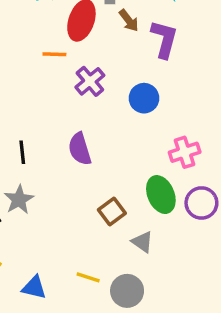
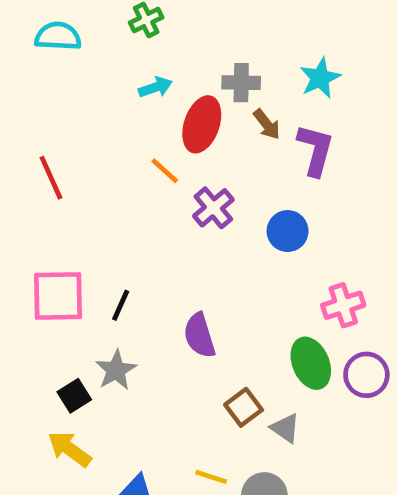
orange line: (54, 54) -> (165, 171), turned 40
purple semicircle: (80, 149) -> (199, 335), moved
black line: (22, 152) -> (121, 305), turned 30
brown square: (112, 211) -> (244, 407), moved

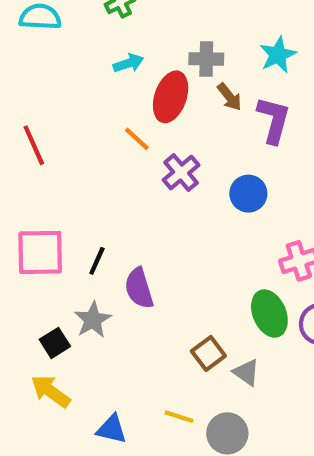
purple semicircle: (199, 335) -> (139, 288), moved

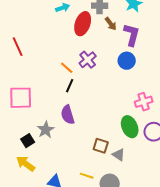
orange line: (137, 139) -> (67, 68), moved
blue circle: (248, 194) -> (127, 61), moved
black line: (97, 261) -> (70, 86), moved
brown square: (208, 353) -> (101, 146), turned -35

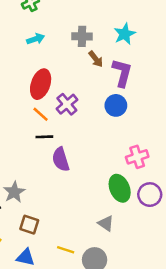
red ellipse: (83, 24) -> (41, 84), moved
black line: (70, 86) -> (44, 137), turned 64
purple semicircle: (68, 115) -> (61, 159), moved
brown square: (101, 146) -> (29, 225), moved

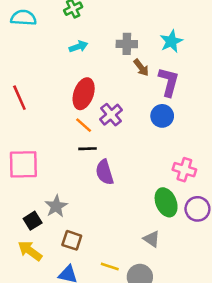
pink cross: (137, 157) -> (184, 170), turned 35

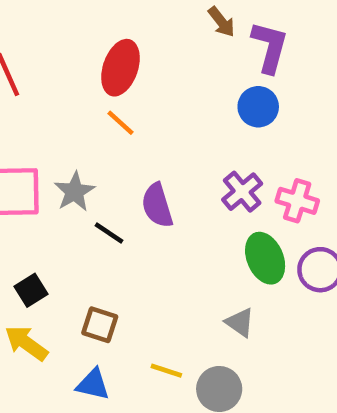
purple cross: (111, 115) -> (242, 192), moved
black line: (88, 149) -> (109, 233), moved, turned 36
gray star: (56, 206) -> (75, 192), moved

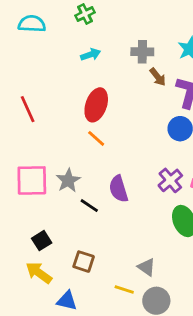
gray triangle: (240, 322) -> (147, 267), moved
blue triangle: (93, 384) -> (67, 301), moved

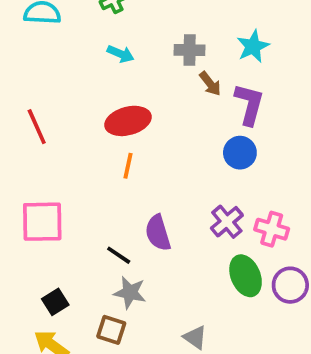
cyan arrow: (91, 55) -> (121, 54), turned 42
red ellipse: (96, 105) -> (128, 121), turned 56
orange line: (96, 138) -> (128, 166), turned 60
gray star: (68, 180) -> (130, 293), moved, turned -30

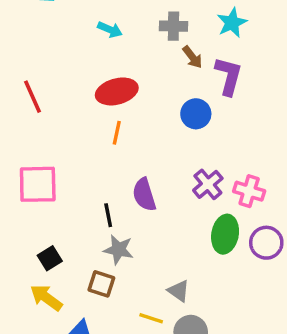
blue circle: (240, 153) -> (196, 114), moved
black line: (119, 255) -> (108, 215), turned 45
green ellipse: (246, 276) -> (225, 234), turned 33

